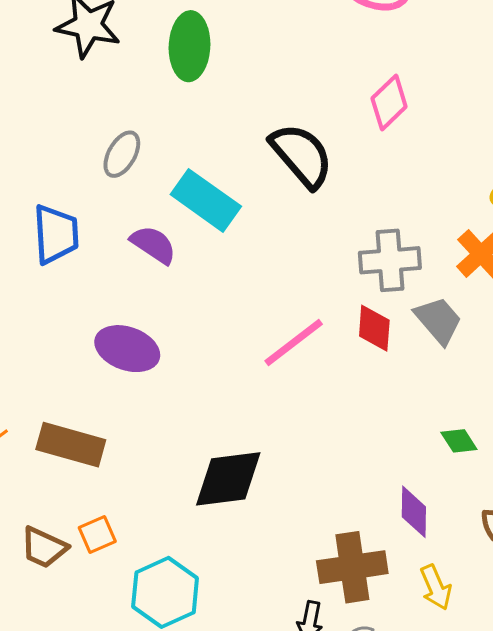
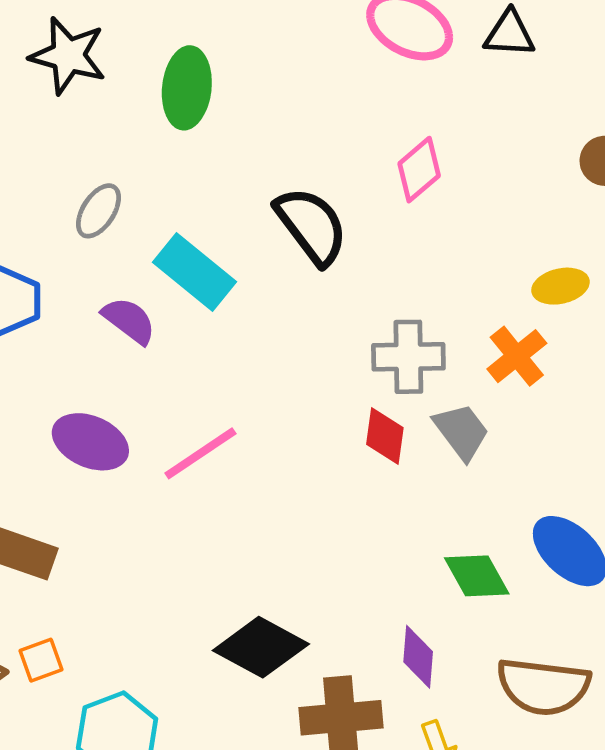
pink line: (294, 343) -> (200, 453), moved
green diamond: (459, 441) -> (477, 576), size x1.5
black diamond: (228, 479) -> (261, 647), moved, turned 32

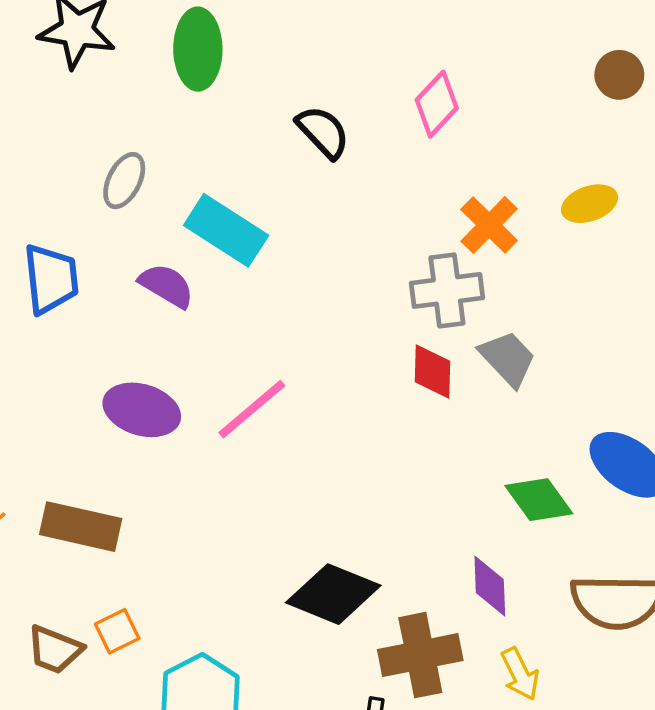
black semicircle: (311, 226) -> (323, 132), moved, size x0.7
orange cross: (517, 356) -> (489, 225), moved

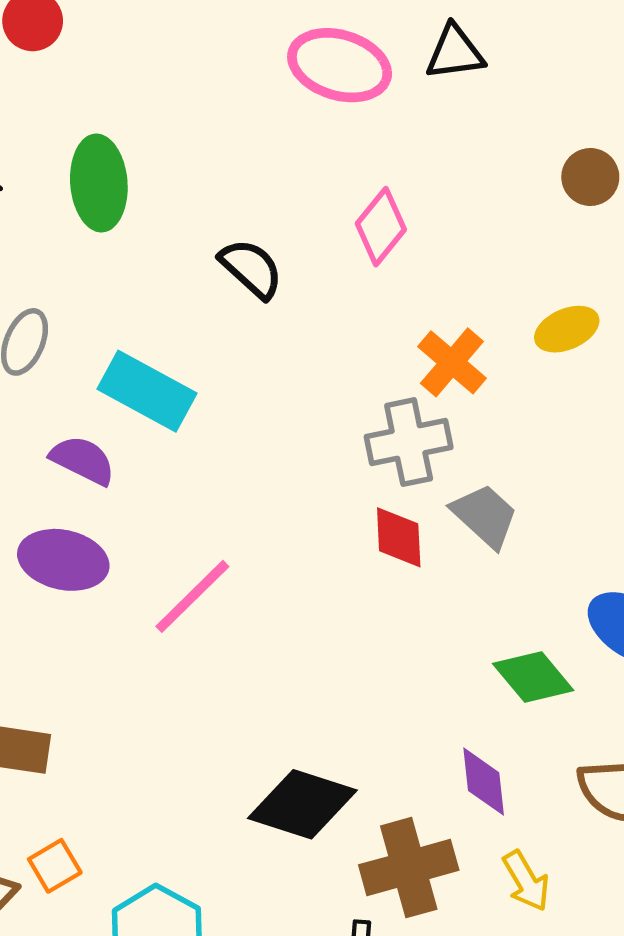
purple ellipse: (142, 410) -> (63, 560), moved

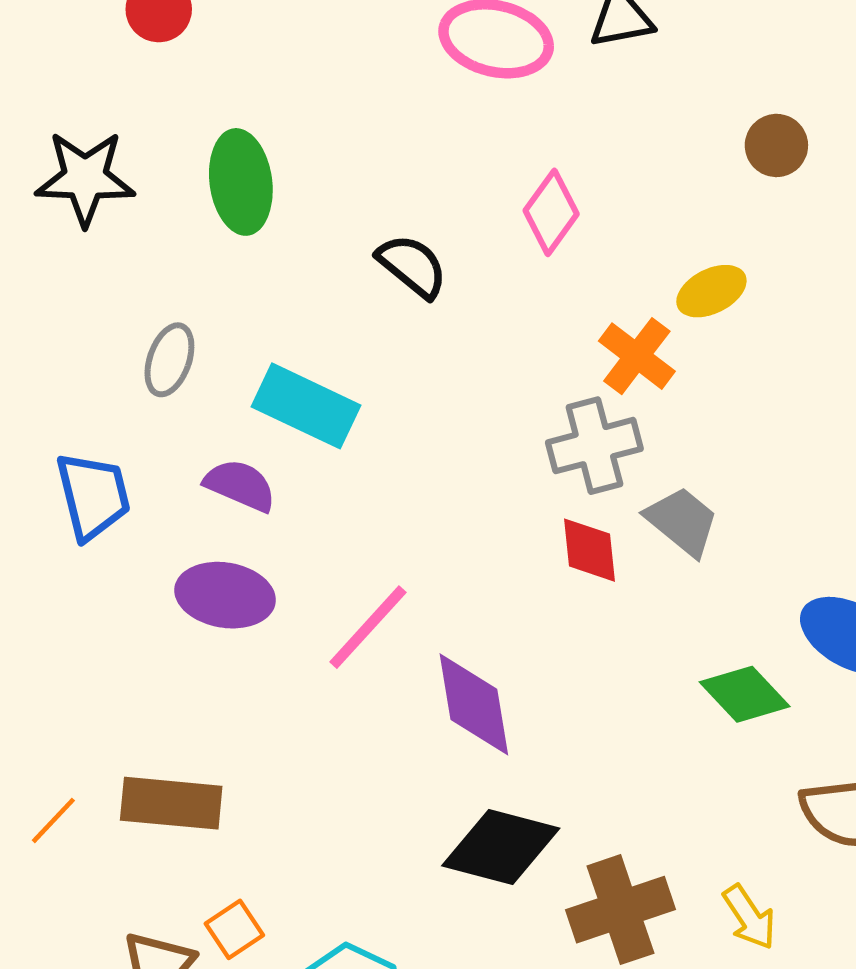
yellow ellipse: (567, 329) -> (711, 291), moved
purple diamond: (484, 782) -> (474, 704), moved, size x1.4

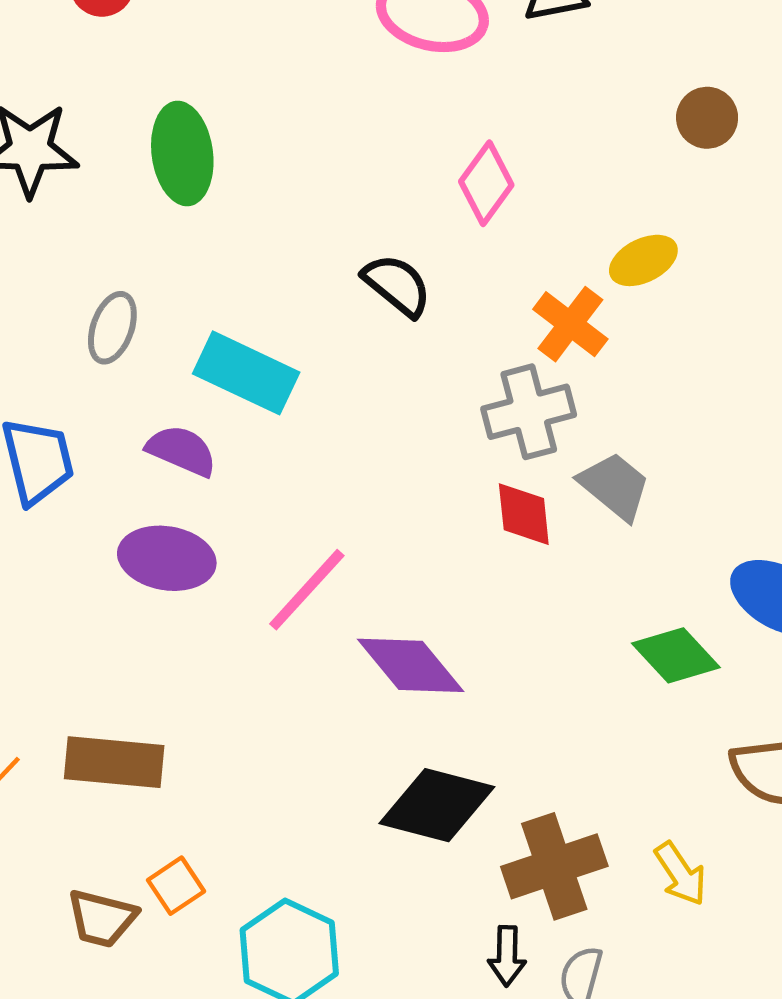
black semicircle: (412, 266) -> (397, 285), moved
purple diamond: (474, 704) -> (411, 665), turned -30

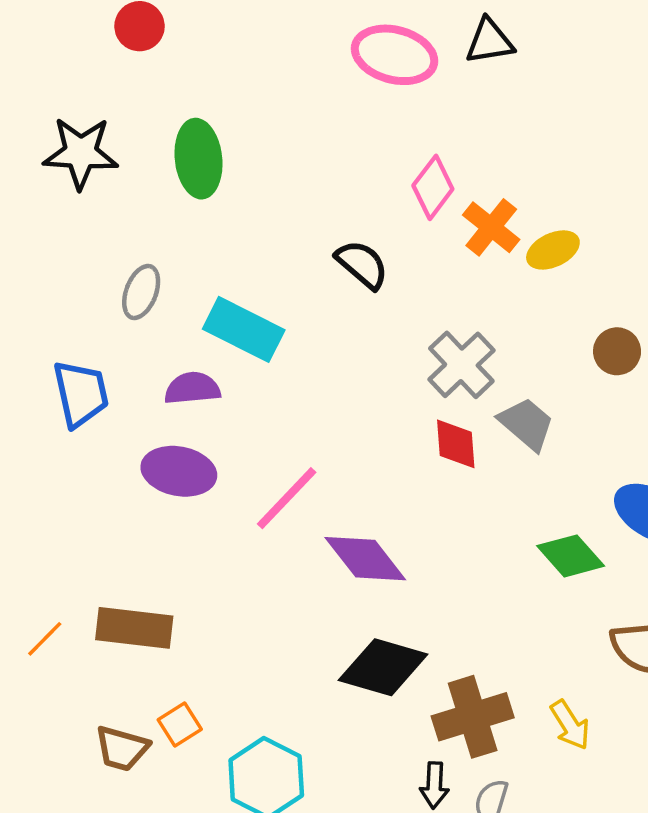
brown circle: (707, 118) -> (617, 351), moved
orange cross: (570, 324) -> (491, 227), moved
gray cross: (529, 412) -> (461, 365), turned -30
purple semicircle: (182, 451) -> (192, 388), turned -30

